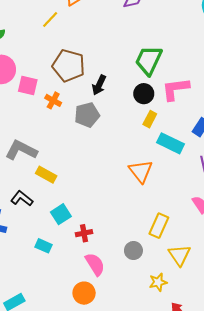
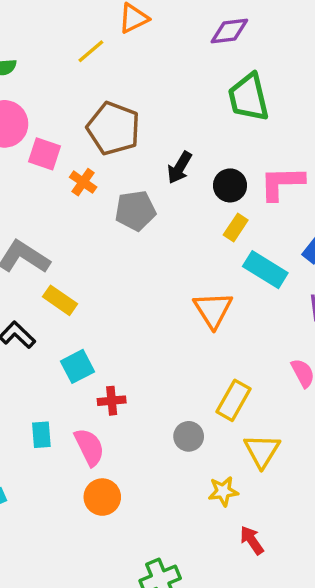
green trapezoid: (149, 60) -> (248, 97), moved, turned -44
black arrow: (99, 85) -> (180, 168), moved
cyan rectangle: (43, 246) -> (41, 435), moved, turned 56
pink semicircle: (95, 264) -> (89, 447), moved

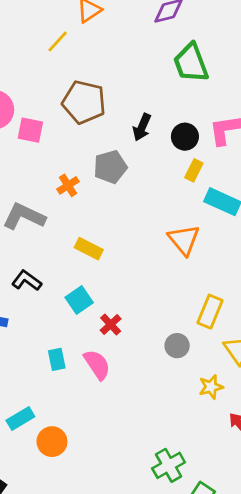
orange cross: (83, 182) -> (68, 185), moved, turned 30
yellow rectangle: (60, 300) -> (89, 249), moved
red cross: (112, 401) -> (111, 324), turned -30
orange circle: (102, 497) -> (52, 442), moved

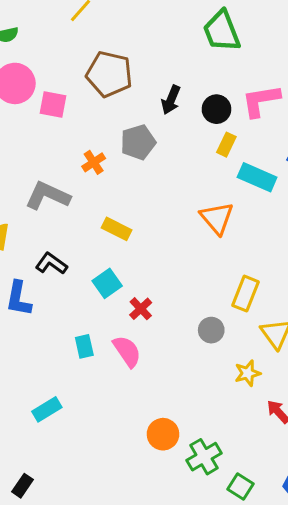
orange circle: (52, 442) -> (163, 434), moved

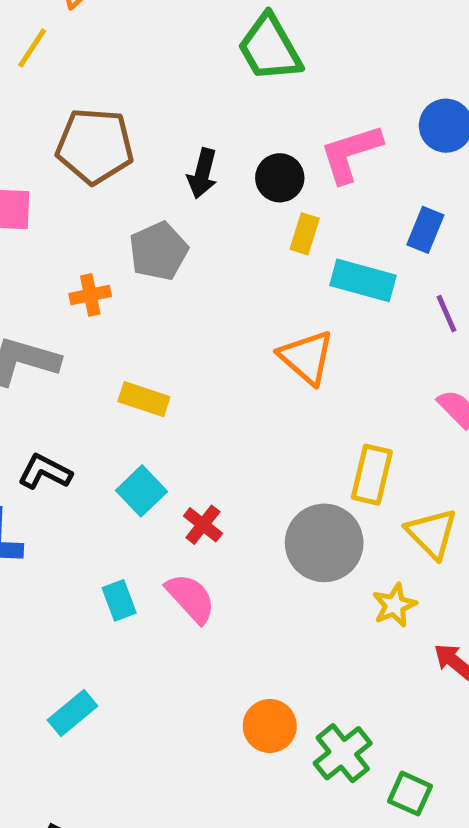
orange cross: (94, 162) -> (90, 295), turned 30
gray circle: (211, 330) -> (324, 543), size x1.8

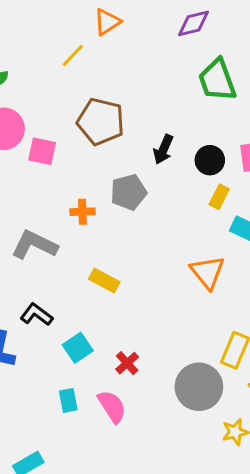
cyan square: (141, 491) -> (78, 348), moved

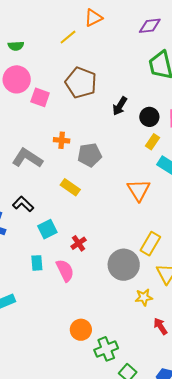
gray pentagon: (129, 192) -> (90, 155), moved

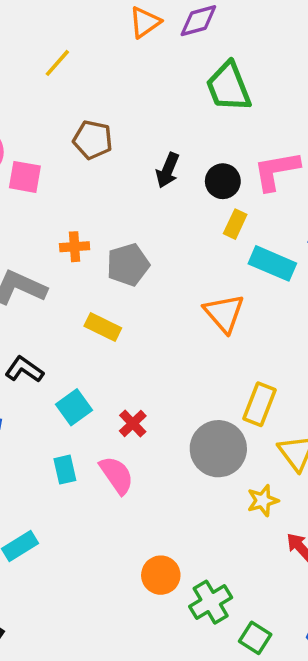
orange triangle: (93, 18) -> (145, 22), moved
brown pentagon: (81, 83) -> (93, 140), size x0.7

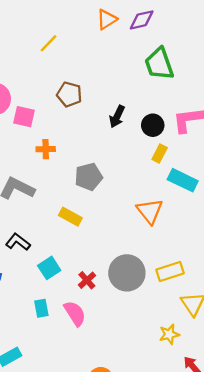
orange cross: (75, 247) -> (46, 149), moved
yellow rectangle: (259, 404) -> (170, 272), turned 48
gray circle: (218, 449) -> (127, 273), moved

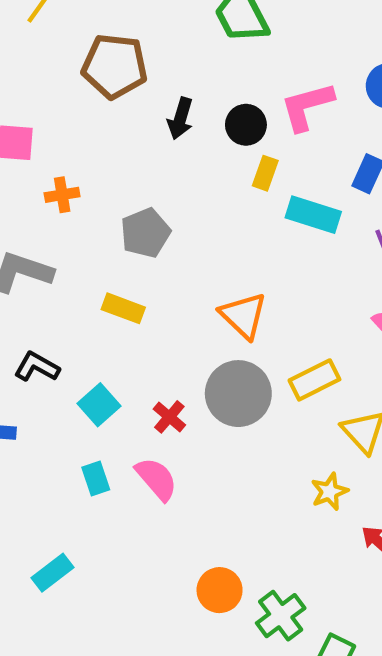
brown pentagon: (69, 94) -> (115, 66), moved, size x1.4
orange triangle: (150, 211) -> (243, 316), moved

